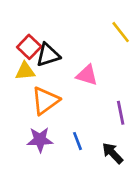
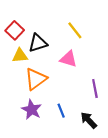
yellow line: (121, 32) -> (75, 30), moved
red square: (29, 47) -> (15, 30), moved
purple star: (40, 140) -> (32, 110), turned 30

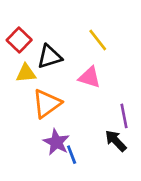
purple star: (32, 110) -> (56, 142), moved
blue line: (61, 111) -> (72, 155), moved
black arrow: (89, 120) -> (116, 141), moved

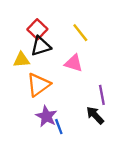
red square: (19, 40) -> (37, 29), moved

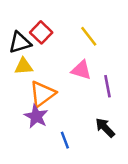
black triangle: (41, 46) -> (20, 42), moved
purple line: (102, 95) -> (108, 86), moved
purple star: (46, 116) -> (36, 116), moved

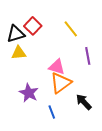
pink triangle: (81, 70) -> (57, 67), moved
purple line: (108, 86) -> (88, 56), moved
orange triangle: (42, 94) -> (61, 83), moved

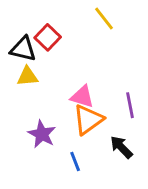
yellow line: (71, 29) -> (104, 19), moved
black triangle: (16, 34) -> (23, 49), turned 30
purple line: (88, 56) -> (130, 105), moved

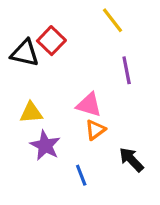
yellow triangle: (27, 76) -> (31, 113), moved
purple line: (130, 105) -> (127, 70), moved
orange triangle: (88, 120) -> (95, 130), size x0.6

